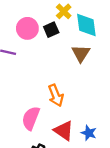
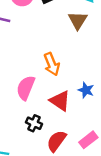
blue star: (89, 133) -> (86, 90), moved

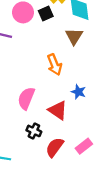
orange arrow: (52, 64) -> (55, 65), moved
blue star: (86, 90) -> (78, 92), moved

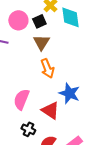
brown triangle: (74, 36) -> (41, 42), moved
blue star: (78, 92) -> (69, 93), size x1.5

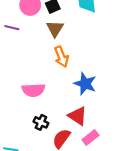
pink semicircle: (21, 99) -> (33, 90), turned -115
red triangle: (50, 110) -> (78, 116), moved

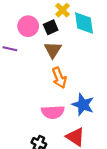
pink semicircle: (33, 90) -> (53, 112), moved

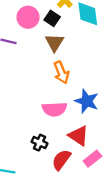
black square: (51, 27) -> (52, 18), turned -32

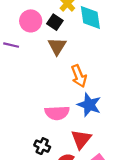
orange arrow: (61, 72) -> (79, 76), moved
red triangle: (79, 136) -> (81, 139), turned 35

